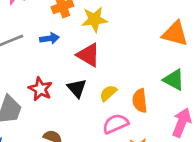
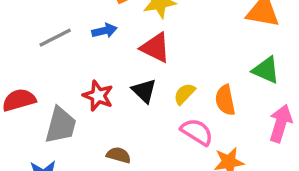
pink semicircle: (115, 124) -> (197, 132), turned 60

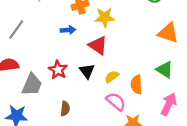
gray line: (55, 38) -> (16, 30), moved, turned -36
brown semicircle: (119, 155) -> (65, 109), turned 72

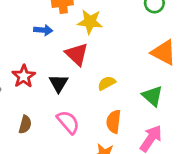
yellow semicircle: (112, 77) -> (107, 83), moved
orange semicircle: (136, 84) -> (114, 122), moved
pink semicircle: (116, 102) -> (68, 122), moved

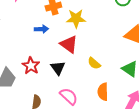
yellow semicircle: (107, 83) -> (94, 63), turned -104

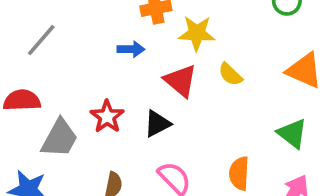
yellow semicircle: (94, 63) -> (230, 74), moved
black triangle: (58, 68) -> (157, 124), turned 35

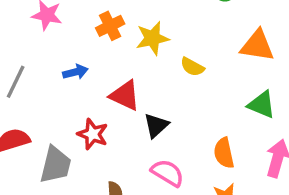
blue arrow: (131, 49) -> (75, 72), moved
red triangle: (181, 81) -> (125, 95), moved
black triangle: (157, 124) -> (156, 125), moved

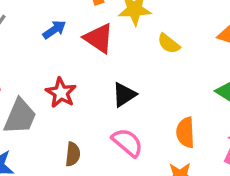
blue arrow: (75, 72) -> (54, 30), turned -30
red triangle: (125, 95) -> (99, 38), moved

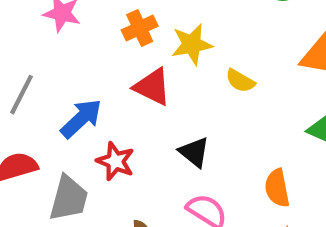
blue arrow: (54, 30) -> (81, 119), moved, size x1.5
black triangle: (124, 95) -> (194, 152), turned -40

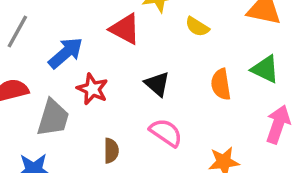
orange semicircle: (277, 188) -> (221, 84), moved

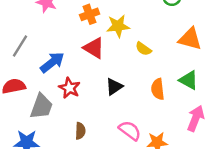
black triangle: (157, 84) -> (114, 87), turned 42
pink semicircle: (166, 133) -> (130, 131), moved

